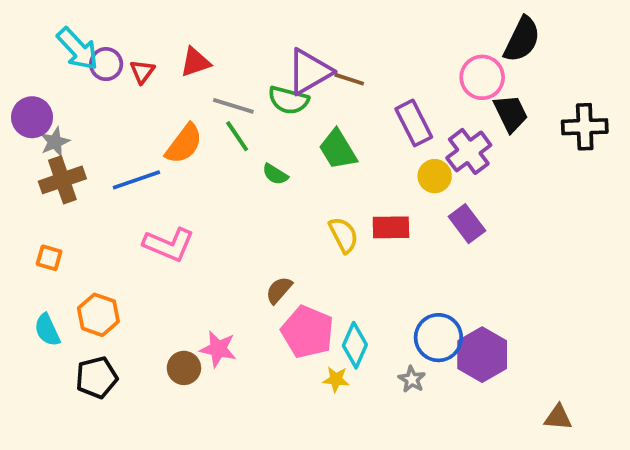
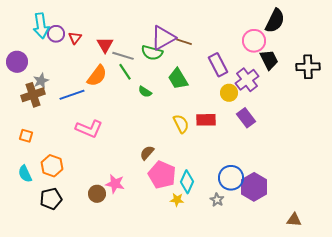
cyan arrow: (78, 49) -> (41, 26), turned 35
red triangle: (195, 62) -> (105, 45), moved, turned -42
gray star: (55, 142) -> (41, 81), moved

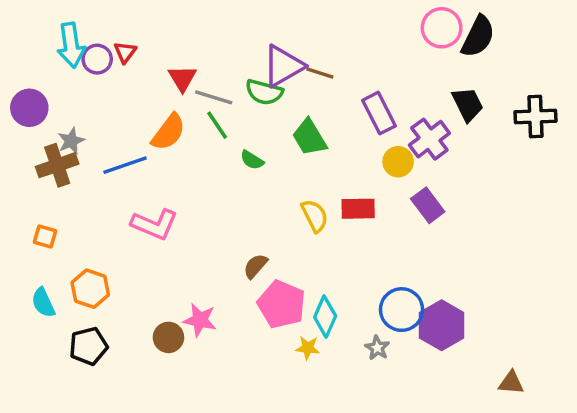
red triangle: (75, 38) -> (125, 52), moved
pink circle: (254, 41) -> (442, 28), moved

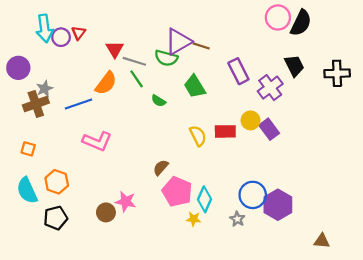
yellow circle: (398, 162) -> (250, 120), moved
cyan semicircle: (43, 303) -> (27, 191), size x1.4

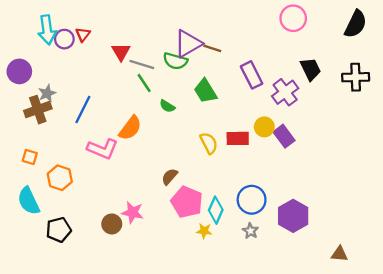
black semicircle: (301, 23) -> (356, 24), moved
orange semicircle: (106, 83) -> (130, 128), moved
blue line: (79, 104) -> (83, 110), turned -44
orange hexagon: (57, 182) -> (60, 178), moved
blue circle: (253, 195) -> (252, 200), moved

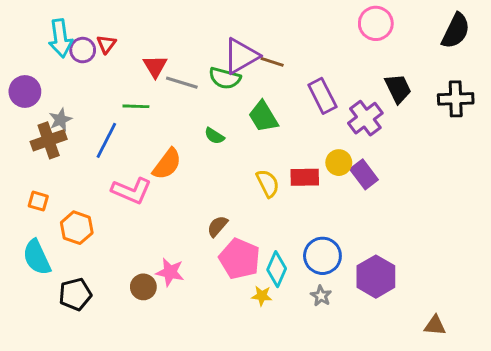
green line: (144, 83) -> (136, 106), moved, turned -54

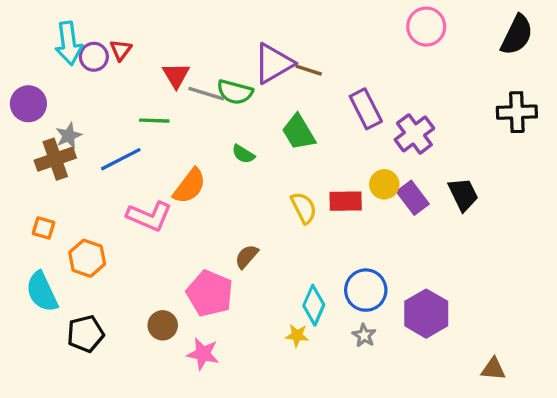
green semicircle: (225, 78) -> (235, 92), moved
black trapezoid: (398, 89) -> (463, 194), moved
blue line: (106, 140) -> (121, 159), turned 36
pink pentagon: (240, 259) -> (210, 293), moved
pink star: (170, 272) -> (203, 354), moved

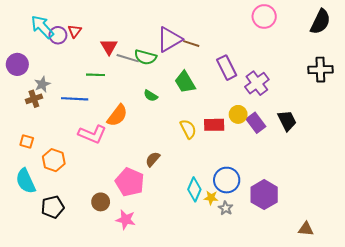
cyan arrow: (69, 43) -> (42, 27), turned 145
brown cross: (55, 159) -> (34, 99), size x0.7
blue line: (121, 159) -> (75, 99), turned 30
yellow star: (297, 335) -> (211, 198), moved

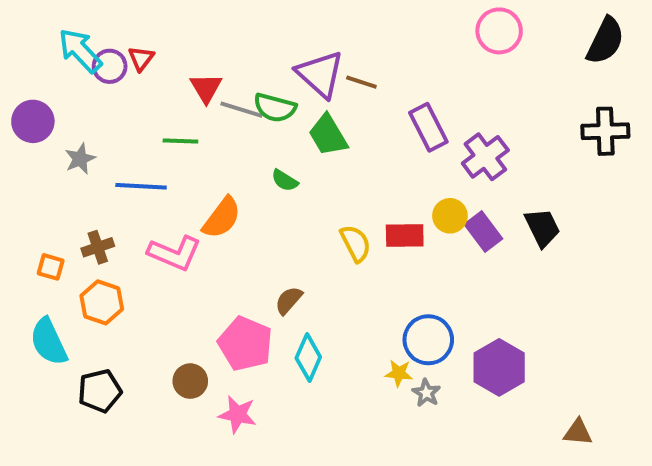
purple triangle: (169, 39) -> (320, 74), turned -48
green trapezoid: (185, 82) -> (328, 135), moved
brown cross: (34, 99) -> (98, 247), moved
cyan diamond: (194, 189) -> (308, 357), moved

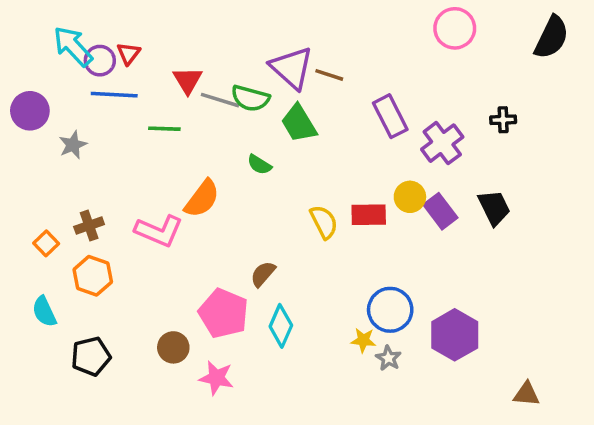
black cross: (605, 131) -> (503, 120), moved, size x0.6
blue line: (141, 186) -> (114, 95), moved
orange square: (51, 267) -> (46, 243), turned 30
cyan semicircle: (49, 342) -> (44, 312), size x0.7

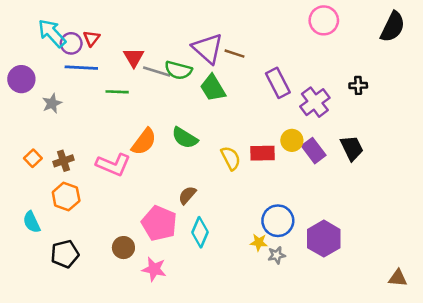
green semicircle: (259, 165) -> (185, 138), moved, size x1.5
orange square: (46, 243) -> (33, 158), moved
gray star: (388, 358) -> (277, 255), turned 30
brown triangle: (526, 394) -> (398, 278), moved

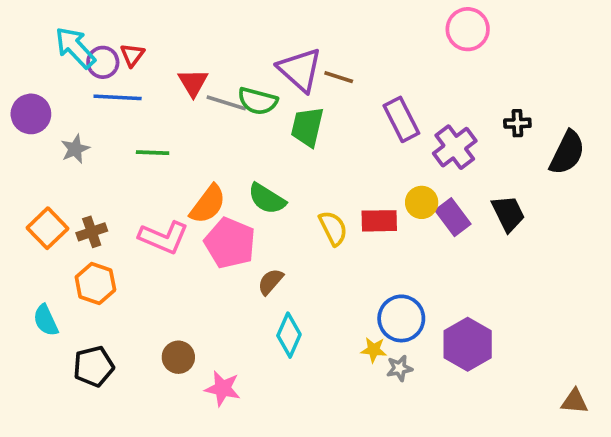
black semicircle: (393, 27) -> (567, 153), moved
green trapezoid: (213, 88) -> (307, 127), turned 44
green line: (117, 92) -> (153, 153), moved
orange square: (33, 158) -> (48, 228), size x1.5
pink pentagon: (159, 223) -> (230, 243), moved

